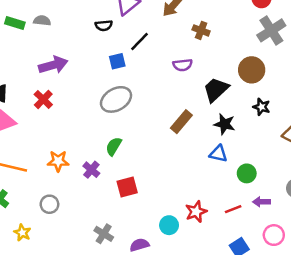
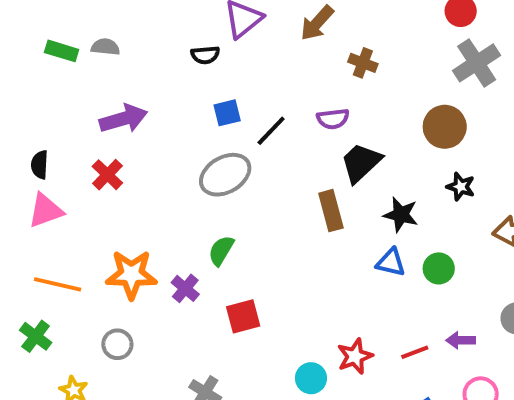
black line: (139, 42) -> (271, 131), moved
black trapezoid: (216, 90) -> (361, 163), moved
brown rectangle: (181, 122) -> (331, 211), turned -55
orange star: (58, 161) -> (131, 274), size x1.4
green circle: (247, 173) -> (439, 268), moved

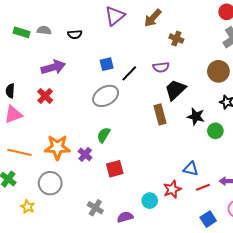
black semicircle: (205, 55) -> (75, 34), moved
blue triangle: (391, 262) -> (191, 169), moved
green circle: (439, 268) -> (215, 131), moved
gray circle: (117, 344) -> (50, 183), size x1.5

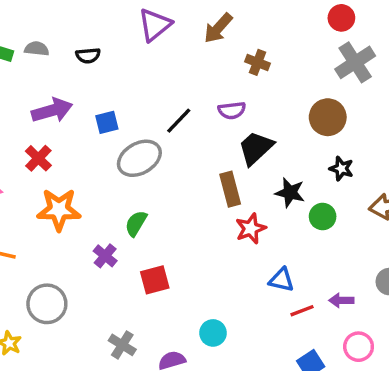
blue square: (107, 64) -> (107, 122), moved
orange star: (57, 147) -> (59, 210), moved
red star: (172, 189) -> (251, 228), moved

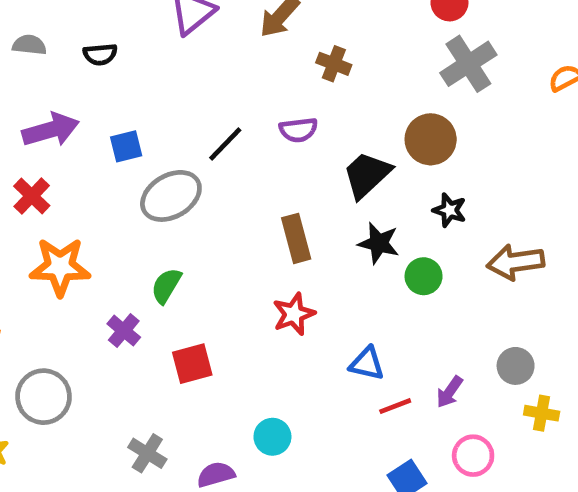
black trapezoid: (256, 148) -> (367, 175), moved
red star: (251, 228) -> (294, 314), moved
purple arrow: (341, 300) -> (449, 392), turned -55

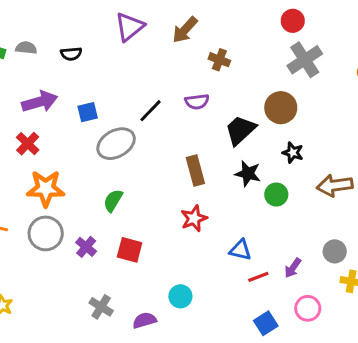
purple cross: (124, 331) -> (86, 247), moved
red square: (192, 364) -> (130, 250), turned 30
gray circle: (43, 397) -> (46, 233), moved

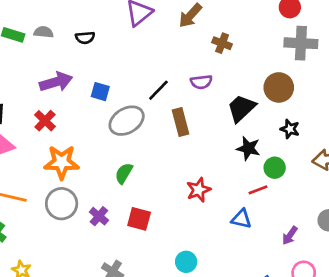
gray cross: (305, 60) -> (301, 43), turned 36
blue square: (88, 112) -> (100, 92), turned 30
brown rectangle: (195, 171) -> (181, 122), moved
red line: (258, 277) -> (258, 190), moved

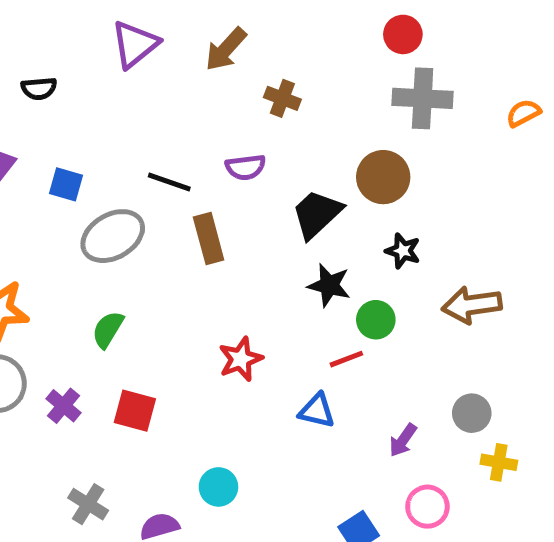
black line: (158, 90) -> (169, 182), turned 65

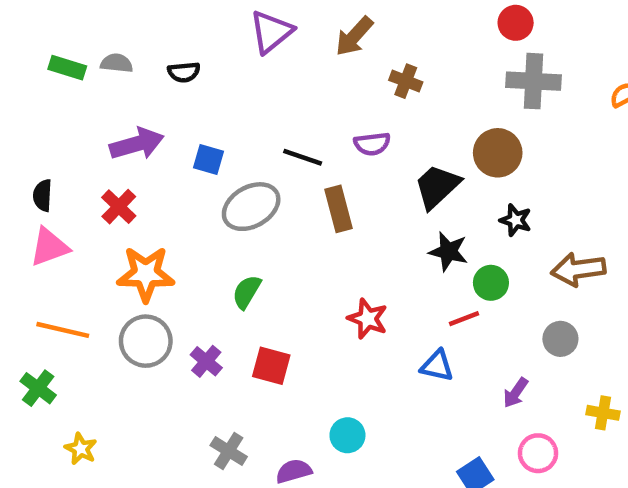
red star: (241, 359) -> (368, 319), turned -30
gray circle: (472, 413) -> (560, 339), moved

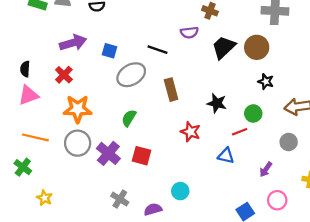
purple semicircle: (372, 144) -> (189, 32), moved
black trapezoid: (437, 186) -> (224, 47), moved
brown rectangle: (339, 209) -> (171, 90), moved
black star: (448, 251) -> (217, 103), moved
purple cross: (206, 361) -> (108, 153), size x1.5

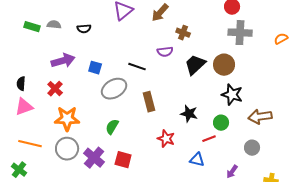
black star: (266, 82) -> (232, 95), size x1.5

